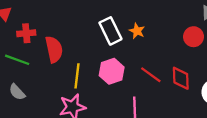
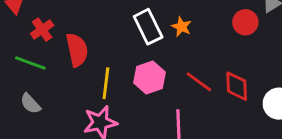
red cross: (26, 33) -> (42, 30), turned -30
red circle: (193, 37) -> (245, 22), moved

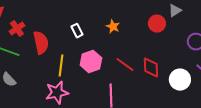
white rectangle: (148, 27) -> (77, 31), moved, size x0.6

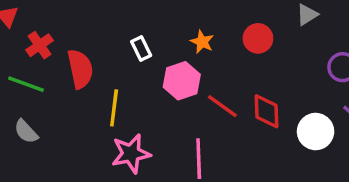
red circle: (157, 24) -> (258, 38), moved
pink hexagon: (91, 62) -> (182, 81), moved
pink star: (57, 93) -> (131, 154), moved

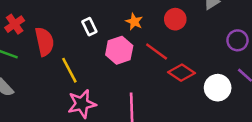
red line: (222, 106) -> (157, 52), moved
yellow line: (114, 108) -> (69, 70), turned -35
red diamond: (266, 111) -> (181, 73), turned -55

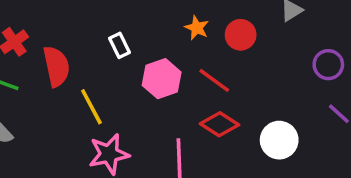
orange star: (134, 22) -> (197, 28), moved
red diamond: (181, 73) -> (220, 124), moved
white circle: (218, 88) -> (279, 140), moved

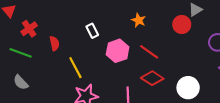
red circle: (241, 35) -> (182, 24), moved
red semicircle: (56, 66) -> (54, 43), size x0.6

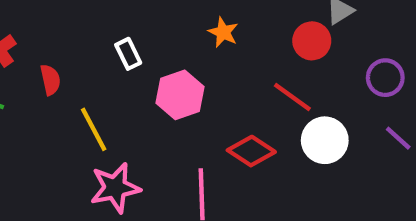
red line: (149, 52) -> (292, 97), moved
white circle: (188, 88) -> (325, 140), moved

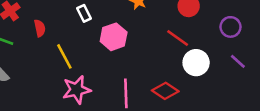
red diamond: (251, 151) -> (165, 91), moved

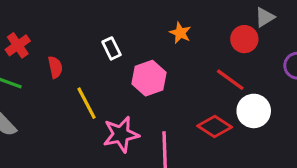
pink star: (77, 90) -> (121, 134), moved
red diamond: (165, 91) -> (215, 127), moved

